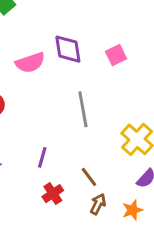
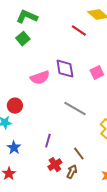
gray line: (83, 109) -> (75, 109), turned -50
brown arrow: (98, 204) -> (72, 172), moved

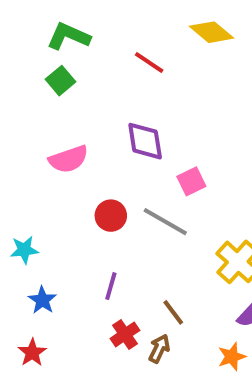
red line: (79, 31) -> (149, 62), moved
pink square: (97, 73) -> (191, 181), moved
pink semicircle: (40, 78) -> (69, 159), moved
red circle: (15, 106) -> (111, 216), moved

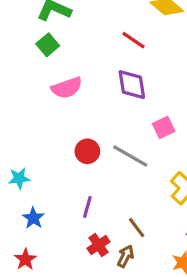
red line: (149, 62) -> (133, 40), moved
purple diamond: (145, 141) -> (132, 85), moved
pink semicircle: (69, 159) -> (67, 88), moved
pink square: (191, 181) -> (164, 127), moved

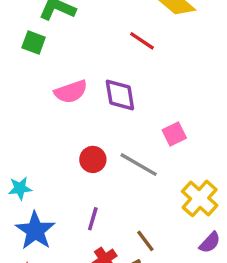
green square: (48, 45) -> (34, 43), moved, turned -30
purple diamond: (132, 85) -> (120, 95), moved
blue star: (33, 218) -> (35, 231), size x1.6

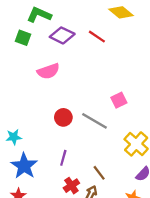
purple diamond: (120, 95) -> (62, 35), moved, turned -55

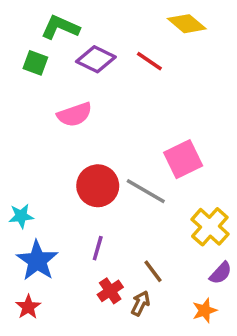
pink square: (119, 100) -> (183, 159), size x1.5
red circle: (63, 117) -> (98, 186), size x1.5

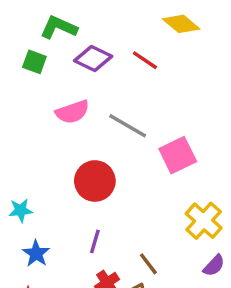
gray line: (146, 191) -> (128, 126), moved
blue star: (37, 261) -> (36, 253), size x0.7

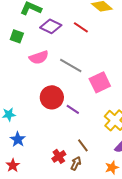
green square: (34, 62) -> (17, 36), moved
purple line: (95, 241) -> (73, 109), moved, turned -72

